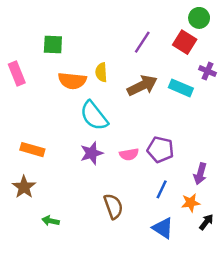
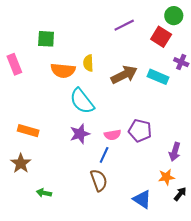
purple line: (142, 42) -> (124, 25), moved, turned 30
blue line: (162, 189) -> (104, 155), moved

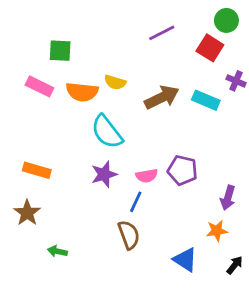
yellow semicircle: (88, 63) -> (115, 82), turned -70
pink rectangle: (14, 64) -> (40, 86), moved, turned -42
black arrow: (180, 194) -> (235, 265), moved

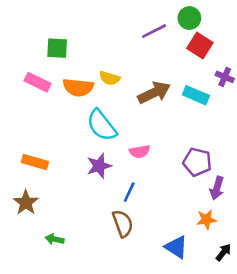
green circle: (226, 20) -> (189, 18), moved
purple pentagon: (182, 170) -> (197, 162), moved
pink semicircle: (147, 176) -> (140, 152), moved

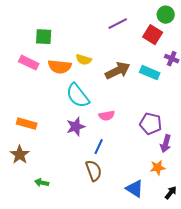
green circle: (189, 18) -> (166, 15), moved

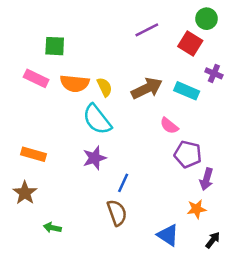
yellow semicircle: (84, 60) -> (104, 87), moved, turned -133
pink semicircle: (107, 116) -> (169, 126), moved, turned 49

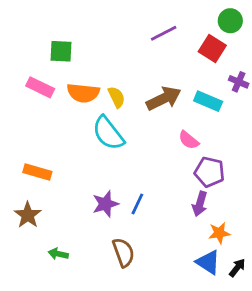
purple star: (95, 158) -> (105, 204), moved
purple arrow: (206, 179) -> (200, 204), moved
brown semicircle: (117, 213) -> (123, 252), moved
blue triangle: (168, 235) -> (208, 262), moved

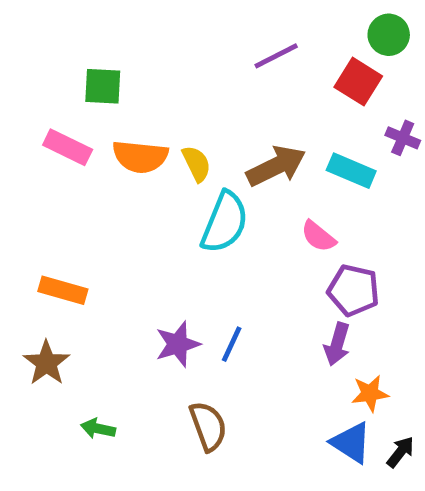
cyan semicircle: (108, 133) -> (225, 222), moved, turned -120

